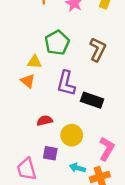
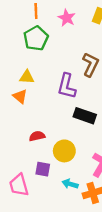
green pentagon: (57, 43) -> (36, 38), moved
purple L-shape: (66, 83) -> (67, 86), moved

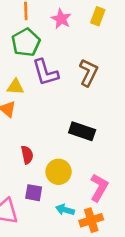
purple L-shape: (67, 86) -> (45, 72), moved, turned -30
red semicircle: (37, 136) -> (27, 155), turned 91

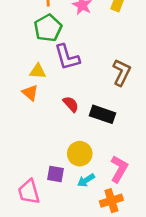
brown L-shape: (89, 72) -> (122, 72), moved
red semicircle: (27, 155) -> (71, 104), moved, turned -30
cyan arrow: (65, 210) -> (86, 180), moved, turned -48

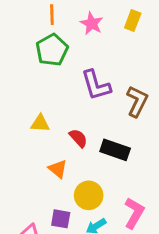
purple L-shape: (67, 57) -> (96, 85), moved
yellow triangle: (38, 71) -> (40, 123), moved
orange triangle: (30, 93) -> (58, 169), moved

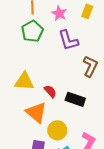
purple L-shape: (96, 85) -> (68, 40), moved
yellow triangle: (40, 123) -> (24, 81), size x1.5
orange triangle: (58, 169) -> (36, 112), size x1.6

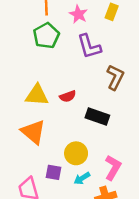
red semicircle: (50, 91) -> (68, 96), moved, turned 112
orange triangle: (36, 112) -> (33, 132), moved

